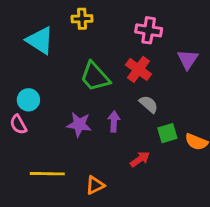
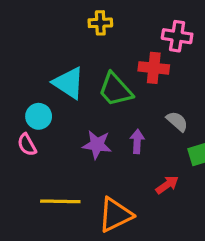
cyan triangle: (40, 40) -> (69, 83), moved
red cross: (138, 69) -> (154, 68), moved, turned -30
orange triangle: (95, 185) -> (115, 215), size x1.6

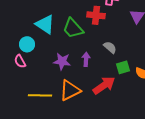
red arrow: (167, 185) -> (104, 85), size x1.6
orange triangle: (115, 215) -> (70, 90), moved

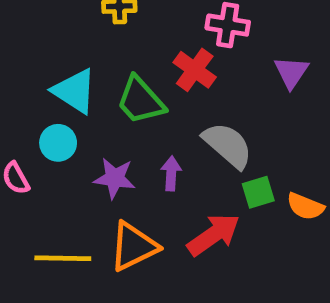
red cross: (96, 15) -> (195, 70), turned 30
cyan circle: (27, 44) -> (58, 143), moved
gray semicircle: (110, 47) -> (228, 145), size x1.6

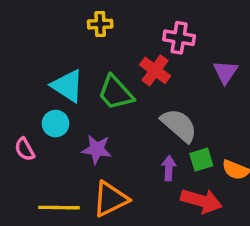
purple arrow: (171, 173) -> (169, 168), moved
red arrow: (214, 235) -> (201, 201), moved, turned 51

